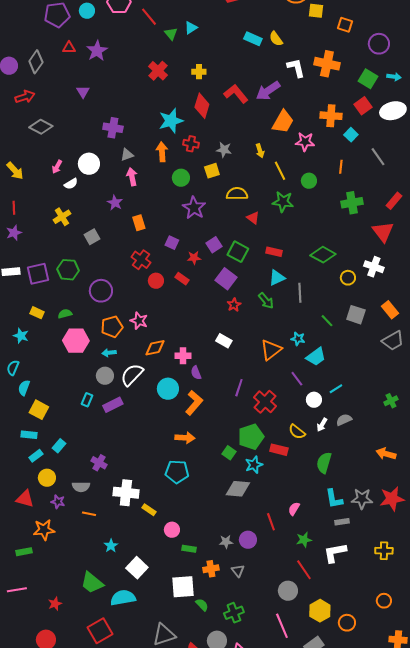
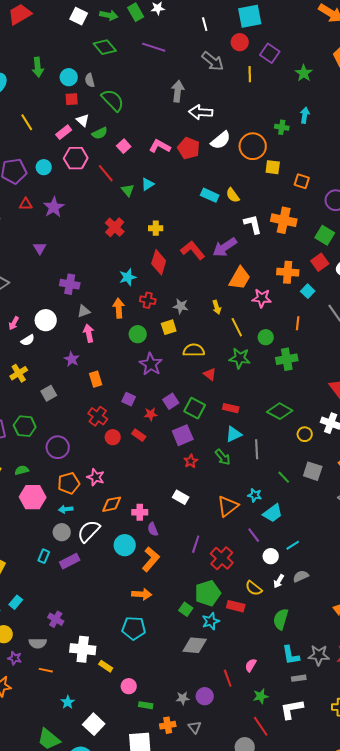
cyan star: (171, 121) -> (128, 277), size x0.7
green cross: (352, 203) -> (287, 359), moved
purple square: (226, 279) -> (183, 435), turned 30

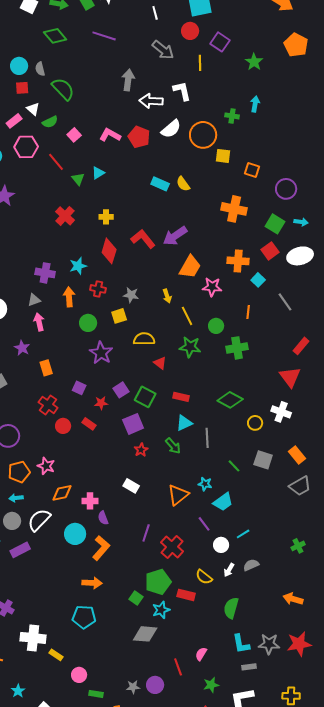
white L-shape: (253, 224) -> (182, 91), moved
purple cross: (70, 284) -> (45, 273), moved

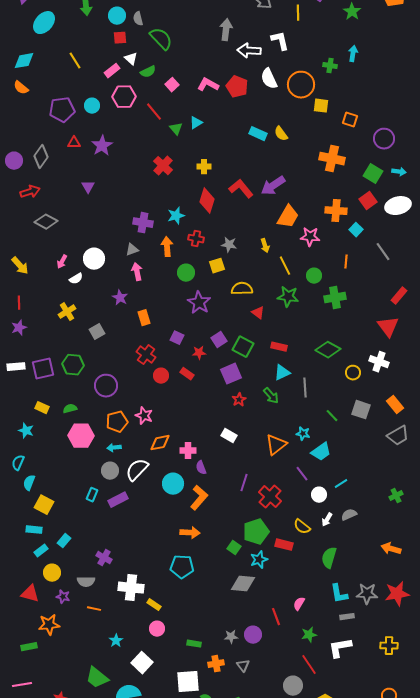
white semicircle: (171, 129) -> (269, 79), turned 105
pink circle: (79, 675) -> (157, 629), moved

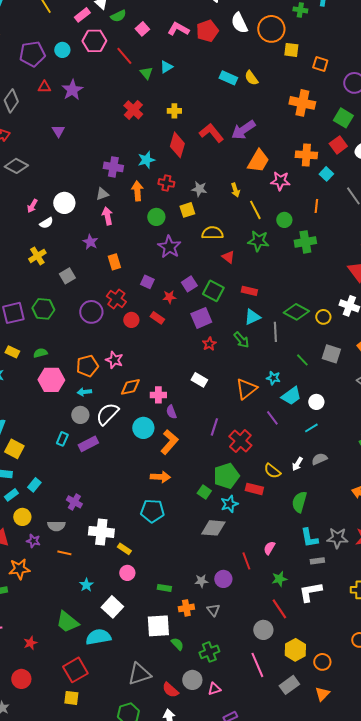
red pentagon: (237, 87) -> (207, 31), turned 30
green diamond: (328, 350) -> (296, 312), moved
purple circle: (106, 386) -> (91, 312), moved
white circle: (319, 495) -> (316, 402), moved

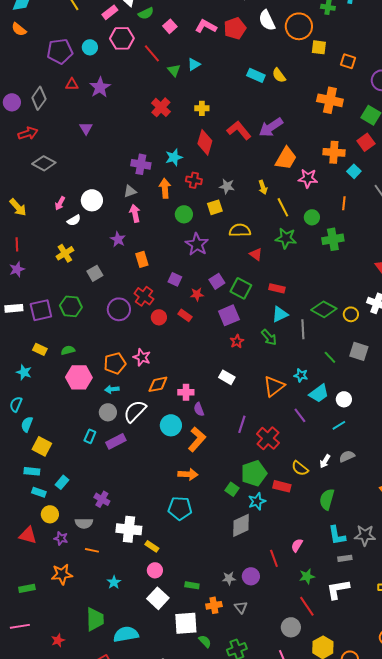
cyan rectangle: (11, 495) -> (39, 492), turned 56
gray diamond: (213, 528) -> (241, 525), turned -30
orange star: (19, 569) -> (62, 574), moved
white square: (112, 607) -> (158, 598), moved
green trapezoid: (67, 622) -> (95, 619), turned -130

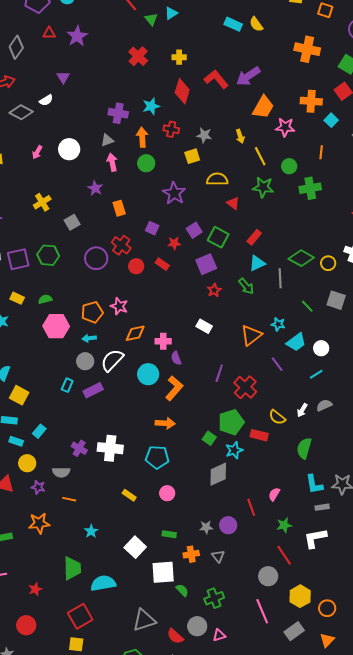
green circle: (184, 214) -> (146, 163), moved
white semicircle: (74, 220) -> (46, 100), moved
red rectangle: (277, 288) -> (254, 237), turned -63
white cross: (129, 529) -> (110, 448), moved
pink circle: (155, 570) -> (167, 493), moved

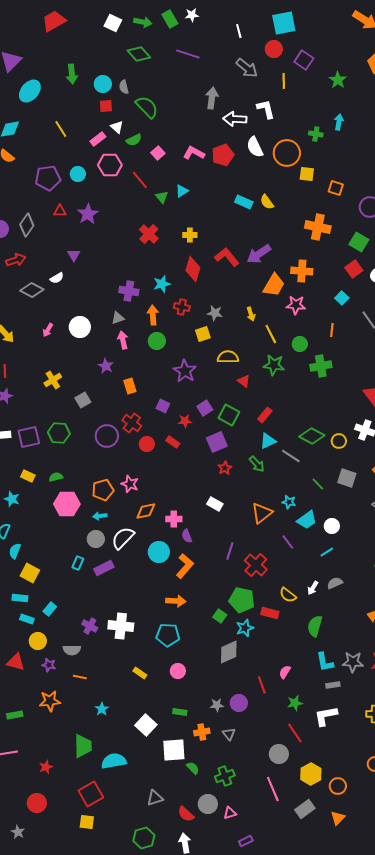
orange cross: (311, 101) -> (302, 271), moved
gray line: (280, 278) -> (291, 456), turned -54
green pentagon: (231, 422) -> (242, 600), turned 30
gray triangle: (144, 620) -> (155, 798), size x0.7

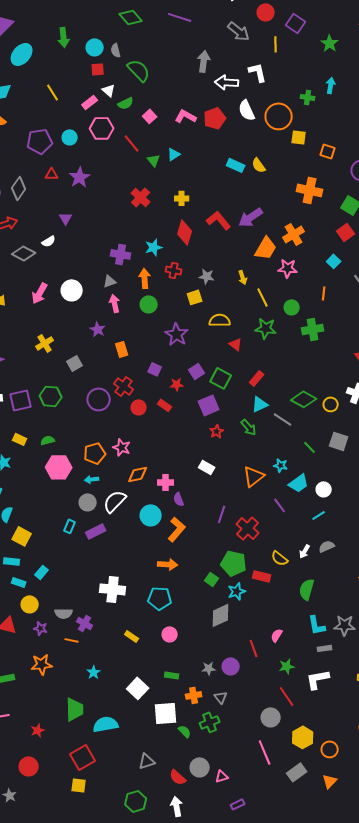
orange cross: (302, 271) -> (294, 234), turned -35
pink arrow: (48, 330) -> (40, 293), size x1.5
purple cross: (90, 626) -> (85, 623), moved
green cross: (225, 776) -> (210, 722), moved

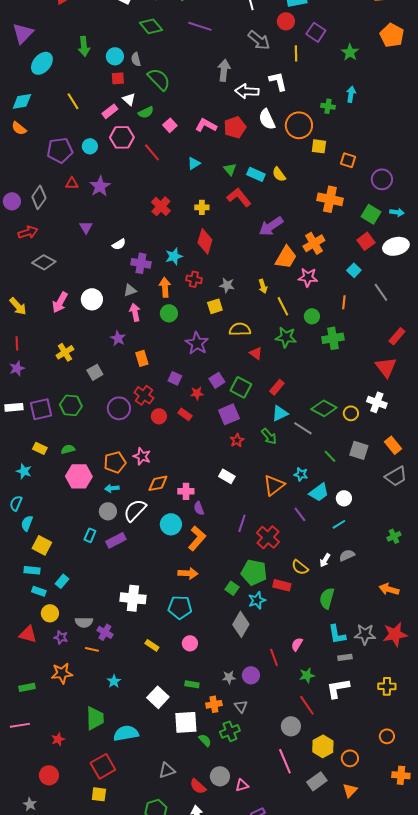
green triangle: (154, 160) -> (230, 169), moved
red L-shape: (219, 220) -> (239, 197), moved
white semicircle: (49, 241) -> (119, 244), moved
gray diamond: (221, 615) -> (241, 624), turned -35

